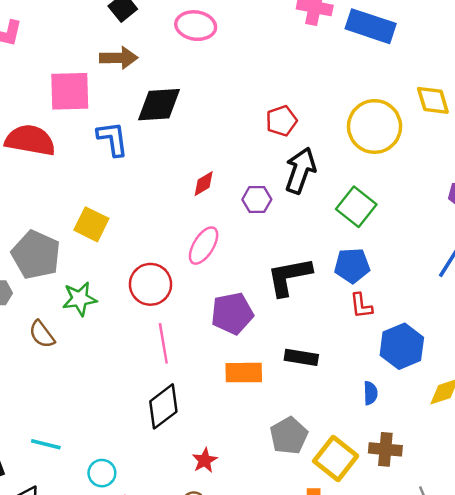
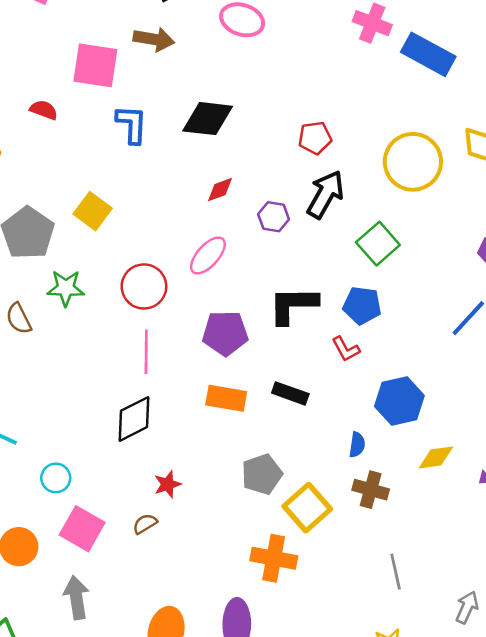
black diamond: (159, 105) -> (208, 119), moved
red semicircle: (30, 140) -> (44, 110), size x0.5
red L-shape: (361, 306) -> (346, 349), moved, turned -32
brown cross: (385, 449) -> (371, 490), moved

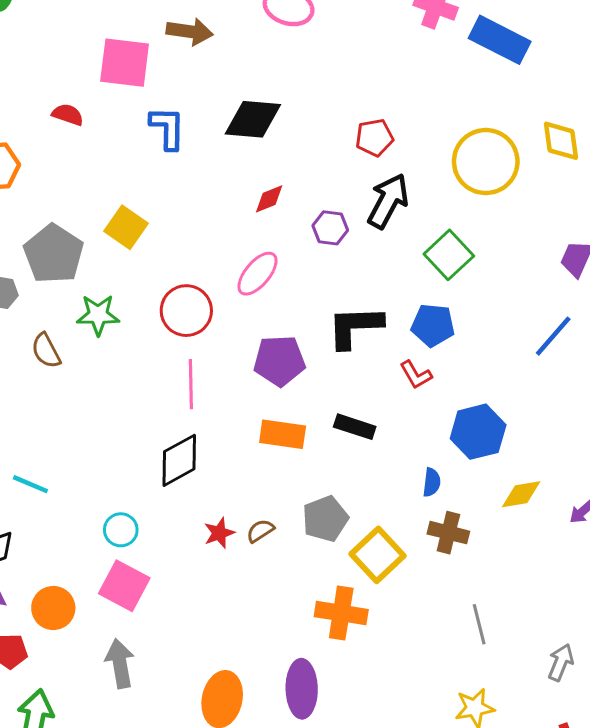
cyan circle: (56, 478) -> (121, 530), moved
brown semicircle: (145, 524) -> (260, 531), moved

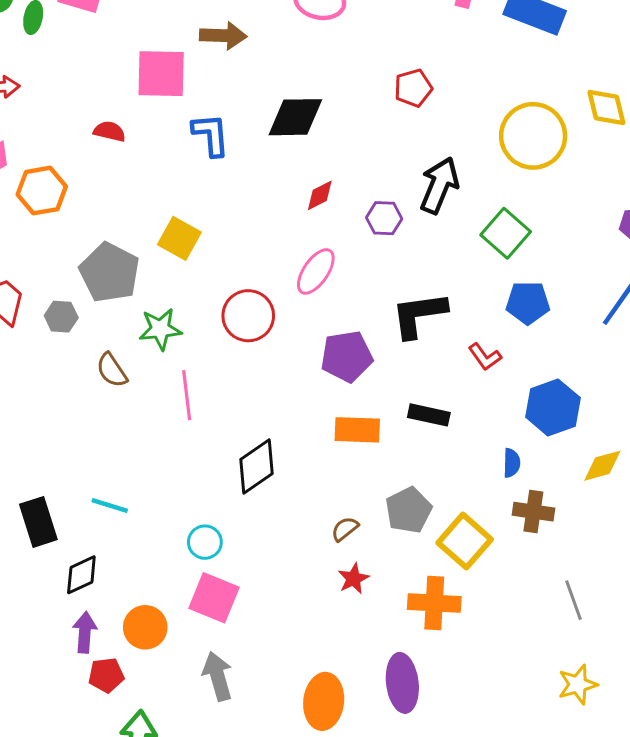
red pentagon: (374, 138) -> (413, 88), moved
blue pentagon: (433, 325) -> (528, 303), moved
pink line: (191, 384) -> (187, 395), moved
red star: (219, 533) -> (353, 579), moved

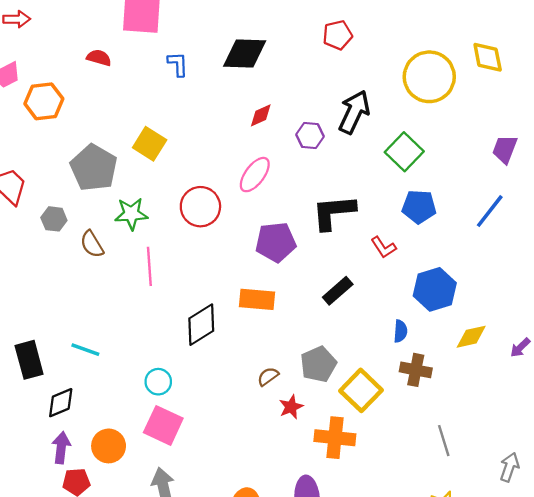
blue L-shape: (211, 135) -> (178, 64), size x0.7
gray hexagon: (61, 317) -> (54, 219), moved
black rectangle: (429, 415) -> (338, 291), turned -56
orange rectangle: (357, 430) -> (257, 299), moved
red star: (353, 579) -> (291, 407), moved

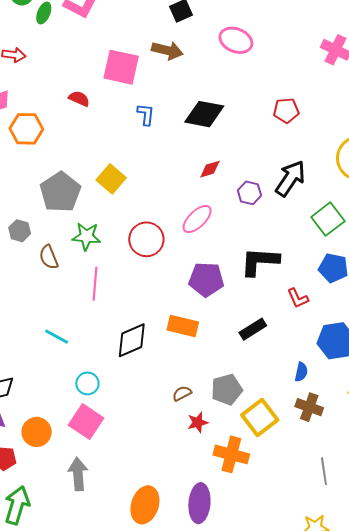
cyan line: (85, 350) -> (57, 337), moved

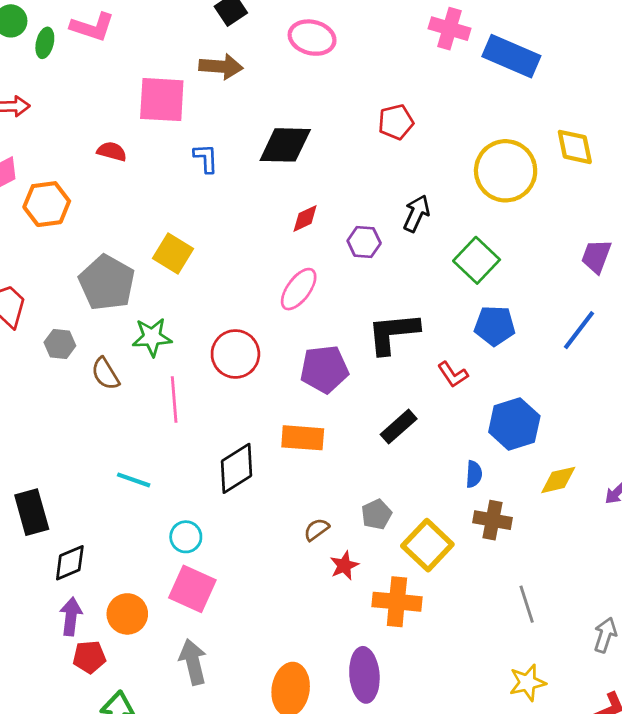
black arrow: (290, 178) -> (417, 213), size x0.7
red circle: (146, 239) -> (235, 354), moved
gray pentagon: (227, 390) -> (376, 514), size x0.7

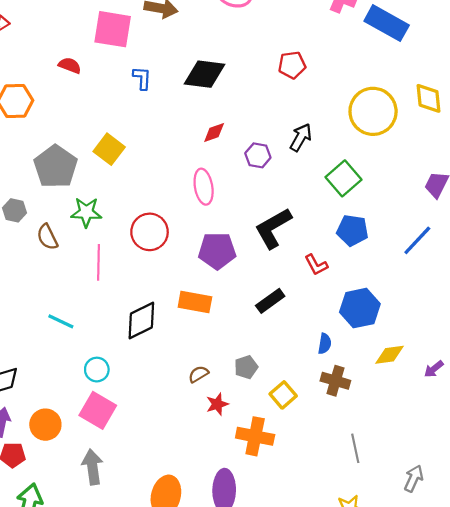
pink ellipse: (299, 289) -> (204, 187), turned -52
black L-shape: (393, 333) -> (273, 228), turned -30
yellow square: (427, 545) -> (283, 395), size x0.7

